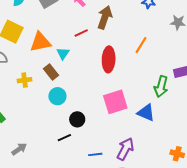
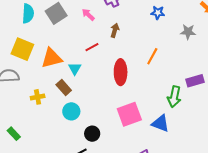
brown arrow: (105, 17) -> (115, 30), size x0.6

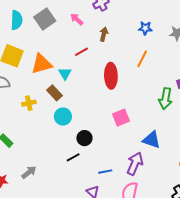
blue star: (158, 13) -> (145, 28), moved
pink square: (129, 114) -> (121, 118), size x0.7
blue triangle: (161, 123) -> (152, 140), moved

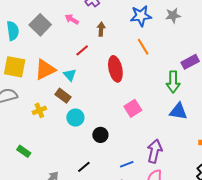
blue star: (145, 28) -> (141, 16), size x1.5
orange line: (142, 59) -> (143, 47), turned -48
blue triangle: (152, 140) -> (178, 111), moved
black line: (73, 157) -> (84, 167), moved

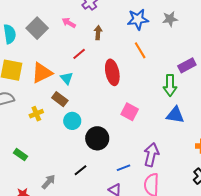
pink square: (133, 108) -> (130, 112), turned -30
black circle: (100, 135) -> (97, 138), size x1.5

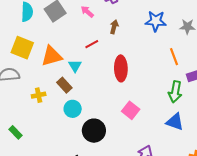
orange line: (140, 50) -> (174, 57), moved

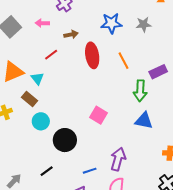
pink arrow: (87, 12) -> (42, 23), turned -32
brown arrow: (114, 27) -> (71, 35), turned 72
orange line: (174, 57) -> (124, 61), moved
red ellipse: (121, 68) -> (92, 55), moved

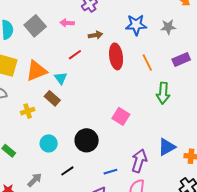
purple rectangle: (158, 72) -> (181, 60), moved
cyan circle: (41, 121) -> (49, 143), moved
blue triangle: (144, 121) -> (167, 147), moved, turned -42

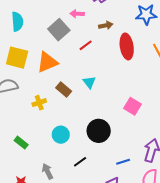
gray square: (35, 26) -> (59, 30), moved
cyan triangle: (61, 78) -> (89, 82), moved
gray arrow: (35, 180) -> (47, 171), turned -70

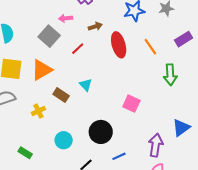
blue line: (123, 162) -> (119, 156), moved

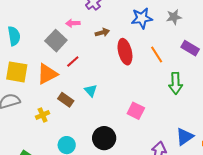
purple rectangle: (184, 39) -> (190, 48), turned 60
red line: (78, 49) -> (73, 62), moved

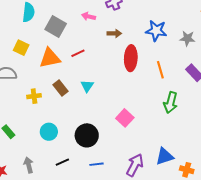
gray square: (56, 41) -> (56, 27), moved, turned -30
yellow square: (17, 72) -> (21, 48), size x0.7

